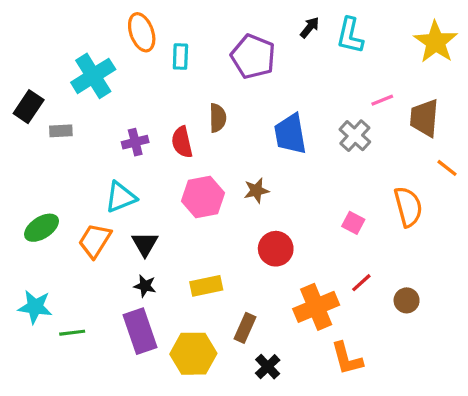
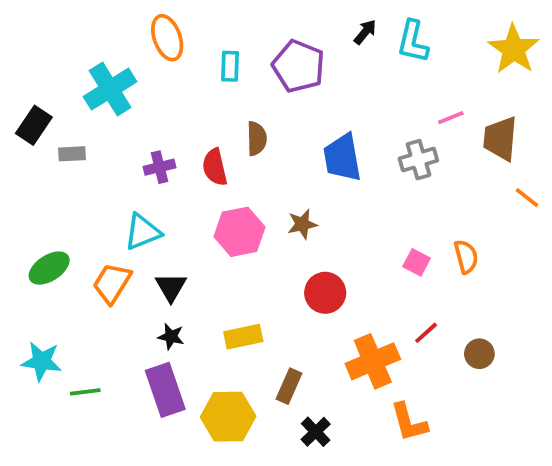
cyan rectangle: (180, 56) -> (230, 66), moved
gray cross: (355, 136) -> (418, 160), turned 32
orange semicircle: (408, 207) -> (466, 257), moved, size x0.7

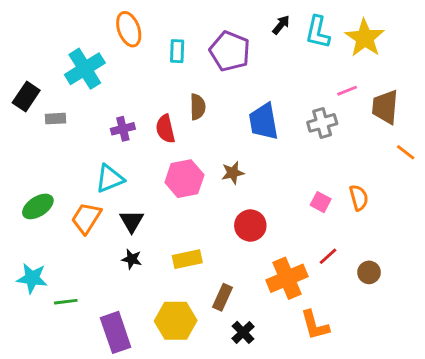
yellow star: (514, 49) -> (365, 38), moved
purple rectangle: (165, 390) -> (116, 332), moved

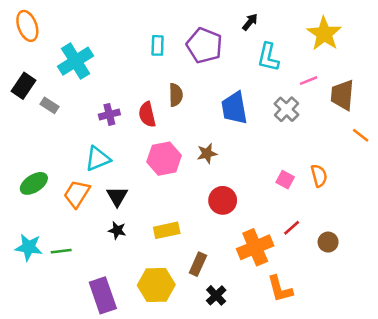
orange ellipse: (129, 29) -> (27, 26), moved
cyan L-shape: (318, 32) -> (268, 57), moved
gray rectangle: (55, 119) -> (49, 105), turned 36
gray cross: (322, 123) -> (286, 109), turned -30
green line: (66, 302) -> (61, 251), moved

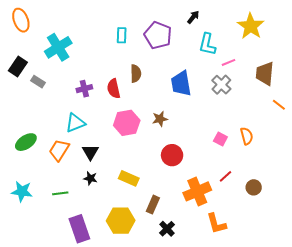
pink line: (309, 81) -> (228, 62), moved
yellow rectangle: (167, 230) -> (129, 178), turned 36
green line: (61, 251) -> (60, 193), moved

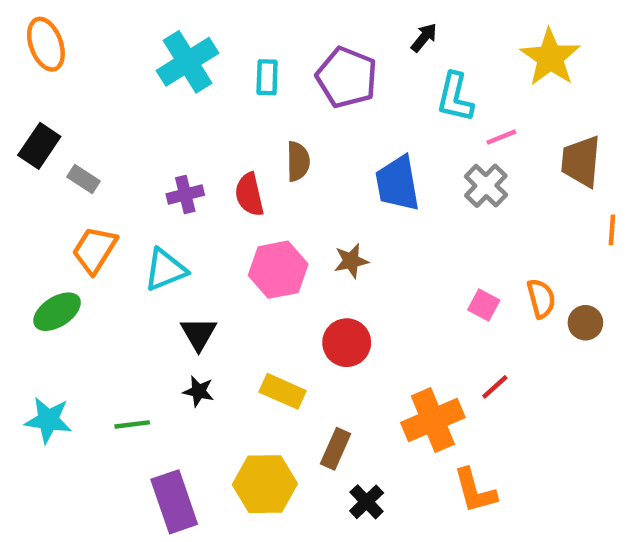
cyan cross: (58, 47) -> (187, 62), moved
orange line: (279, 105) -> (612, 230), turned 56
orange trapezoid: (59, 150) -> (95, 250), moved
red circle: (172, 155) -> (347, 343), moved
brown circle: (254, 187) -> (585, 323), moved

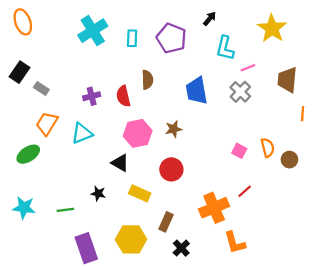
black triangle: (199, 334) -> (120, 163), moved, turned -30

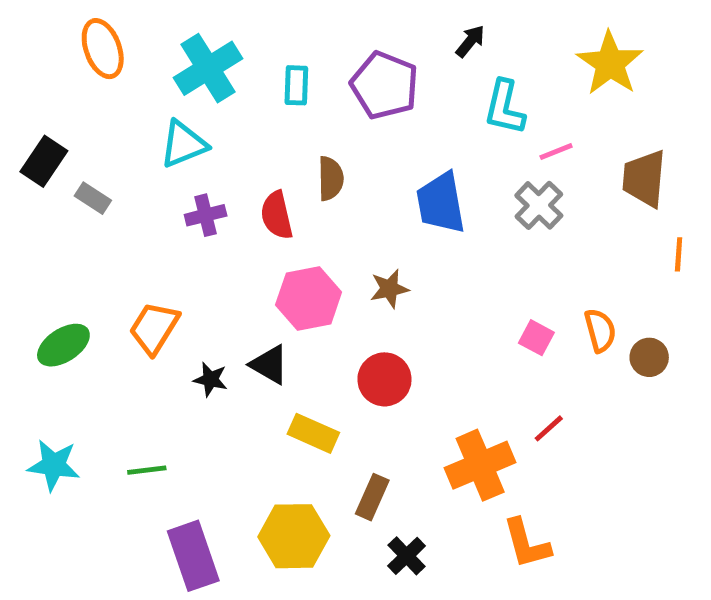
orange ellipse: (23, 22) -> (103, 49), moved
orange trapezoid: (47, 124) -> (154, 328), moved
cyan triangle: (82, 133) -> (184, 144), moved
black star: (98, 193) -> (210, 379), moved

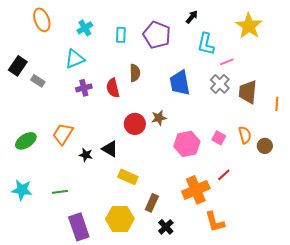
cyan cross: (208, 68) -> (85, 28), size x0.6
brown trapezoid: (644, 178) -> (248, 92), moved
pink hexagon: (309, 299) -> (187, 144), moved
red circle: (384, 379) -> (135, 124), moved

